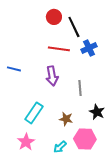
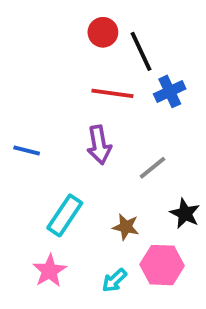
blue line: (14, 69) -> (27, 151), moved
gray line: (80, 88) -> (153, 168), turned 56

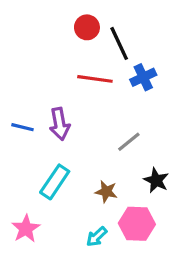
purple arrow: (99, 145) -> (60, 124), moved
pink star: (49, 271) -> (26, 229), moved

